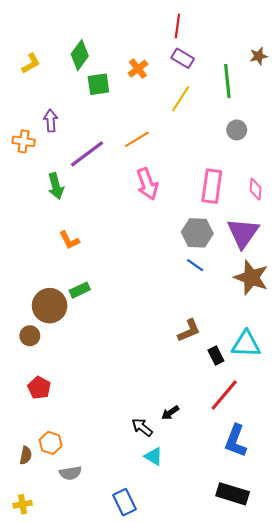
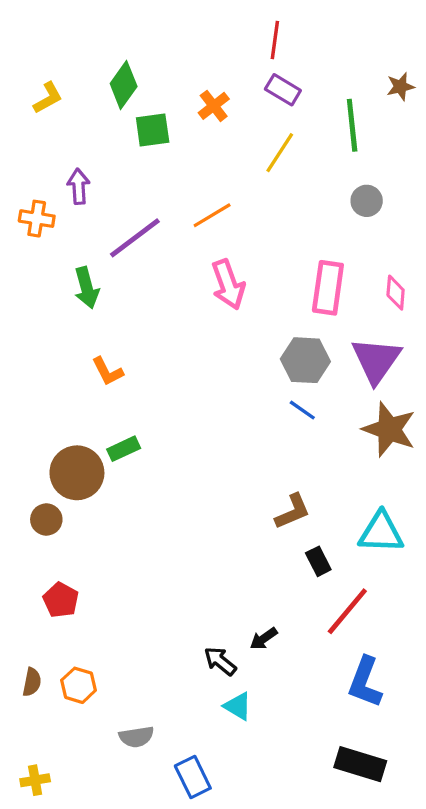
black rectangle: (216, 356) -> (318, 561), moved
brown semicircle: (26, 455) -> (32, 682), moved
gray semicircle: (70, 473) -> (136, 737), moved

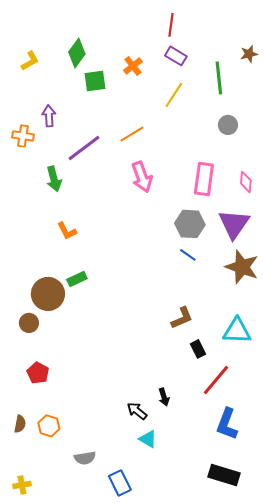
black arrow: (264, 639) -> (164, 397), turned -72

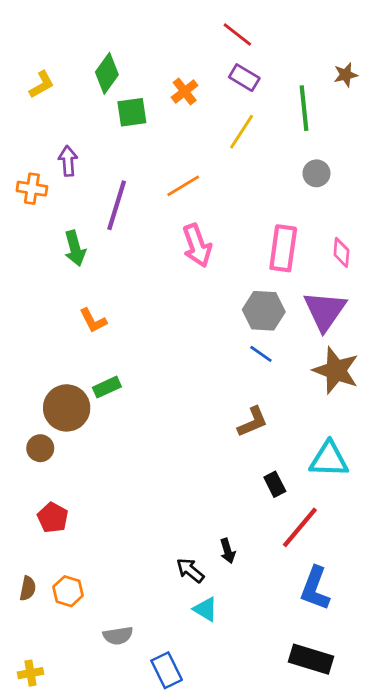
red line: (171, 25) -> (237, 35), turned -60
purple line: (84, 148) -> (117, 205), turned -36
brown L-shape: (182, 318) -> (253, 422), moved

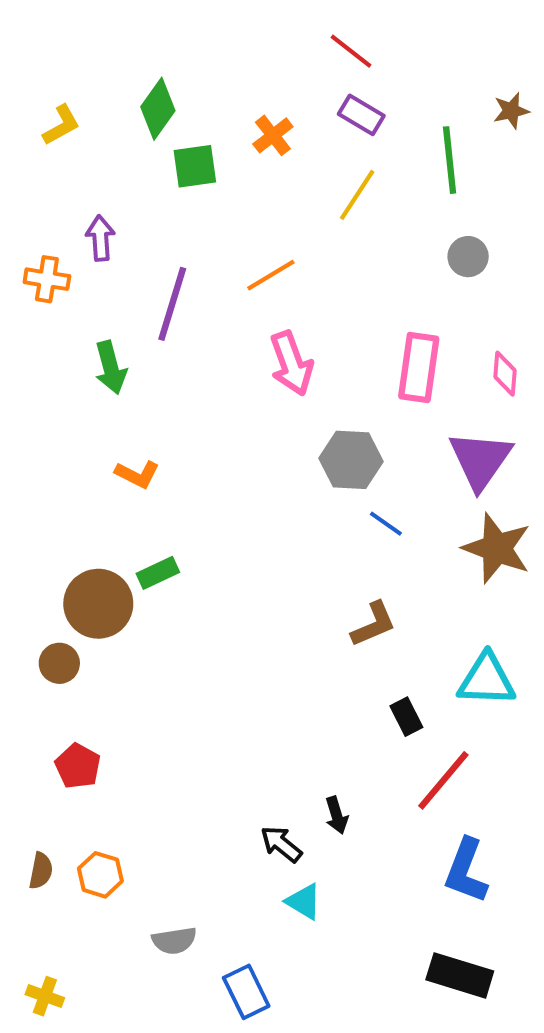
gray hexagon: (264, 311) -> (351, 460), moved
orange L-shape: (93, 320) -> (137, 474), turned -36
yellow cross: (31, 673) -> (45, 996), turned 30

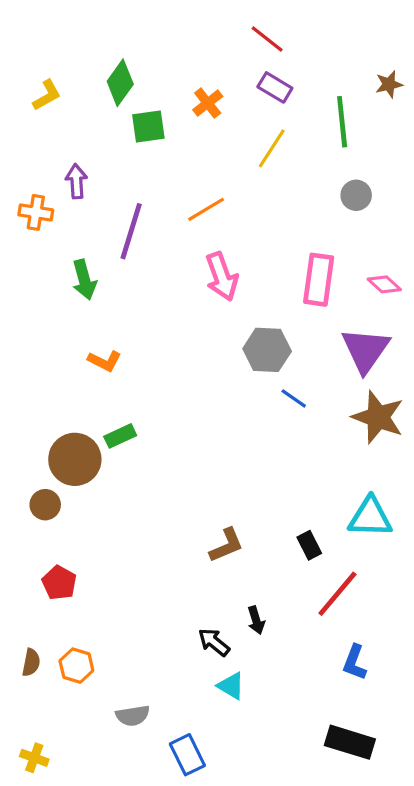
pink diamond: (505, 374) -> (384, 284), turned -52
brown L-shape: (374, 624) -> (226, 545), moved
blue L-shape: (466, 871) -> (355, 662), size x0.7

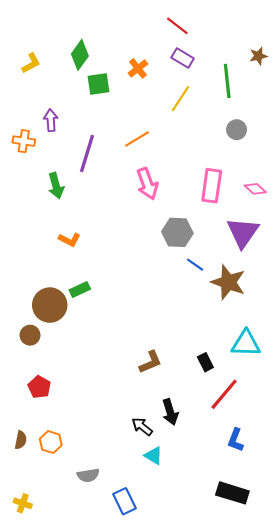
brown star: (378, 417) -> (228, 282), moved
black arrow: (256, 620) -> (170, 412), size x1.4

